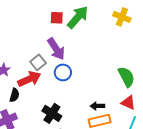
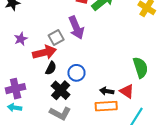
blue circle: (63, 72) -> (76, 73), moved
black semicircle: (14, 95) -> (51, 68), moved
red triangle: (128, 103) -> (127, 91), moved

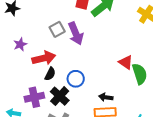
gray square: (56, 38) -> (57, 29), moved
purple cross: (16, 89) -> (34, 97), moved
red triangle: (127, 91) -> (126, 62), moved

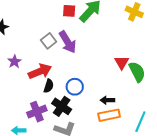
red triangle: (126, 62) -> (122, 62), turned 35

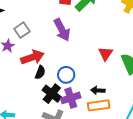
gray square: (49, 41) -> (22, 30), moved
red triangle: (122, 62) -> (106, 54), moved
purple cross: (37, 112) -> (71, 98), moved

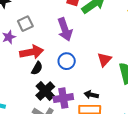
blue circle: (66, 75) -> (67, 61), moved

